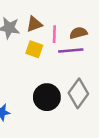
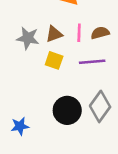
brown semicircle: (78, 33) -> (100, 33), moved
pink line: (54, 34) -> (79, 33), moved

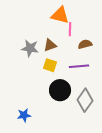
pink line: (79, 33) -> (70, 29), moved
black circle: (67, 110) -> (60, 90), moved

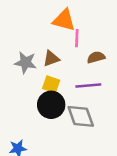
black circle: (60, 90) -> (51, 105), moved
gray diamond: (85, 100) -> (81, 116), moved, turned -55

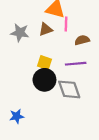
brown triangle: (51, 59) -> (46, 29), moved
gray star: (25, 62) -> (20, 33), moved

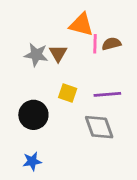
brown triangle: (46, 29) -> (58, 53), moved, turned -40
brown semicircle: (82, 40) -> (111, 44), moved
black circle: (44, 80) -> (33, 115), moved

